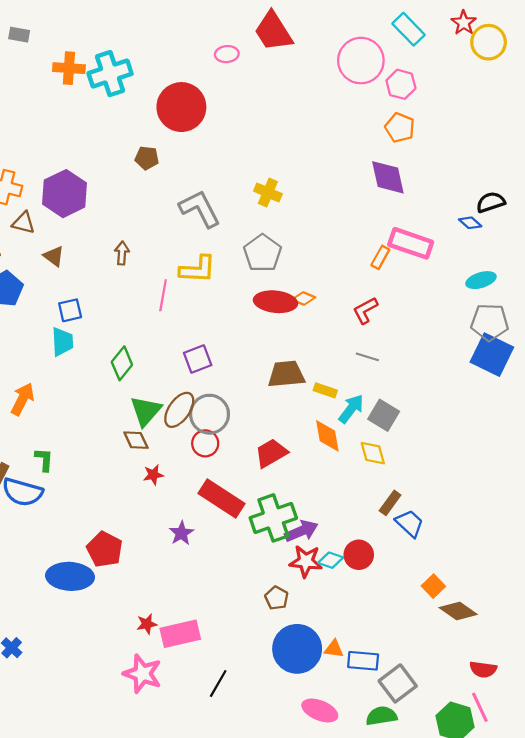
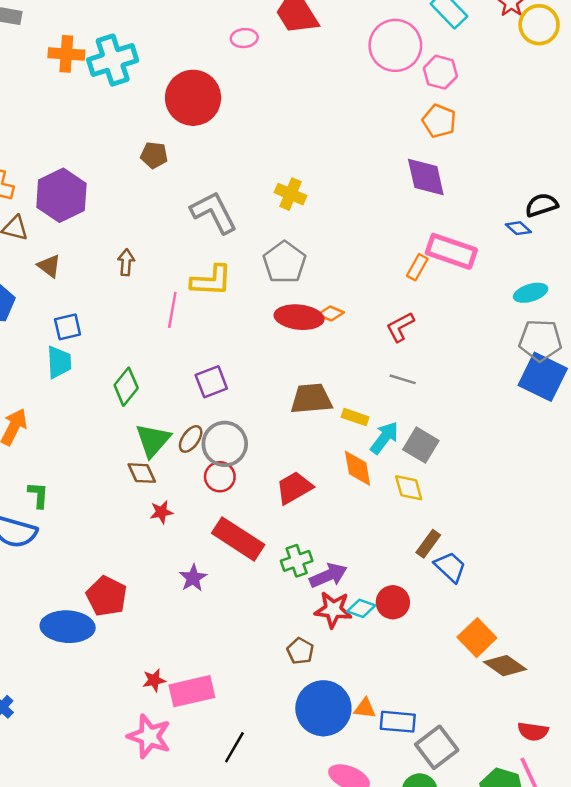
brown ellipse: (179, 410) -> (191, 439), size x0.7
green cross: (273, 518) -> (297, 561), size x0.6
orange square: (433, 586) -> (477, 638), size x1.4

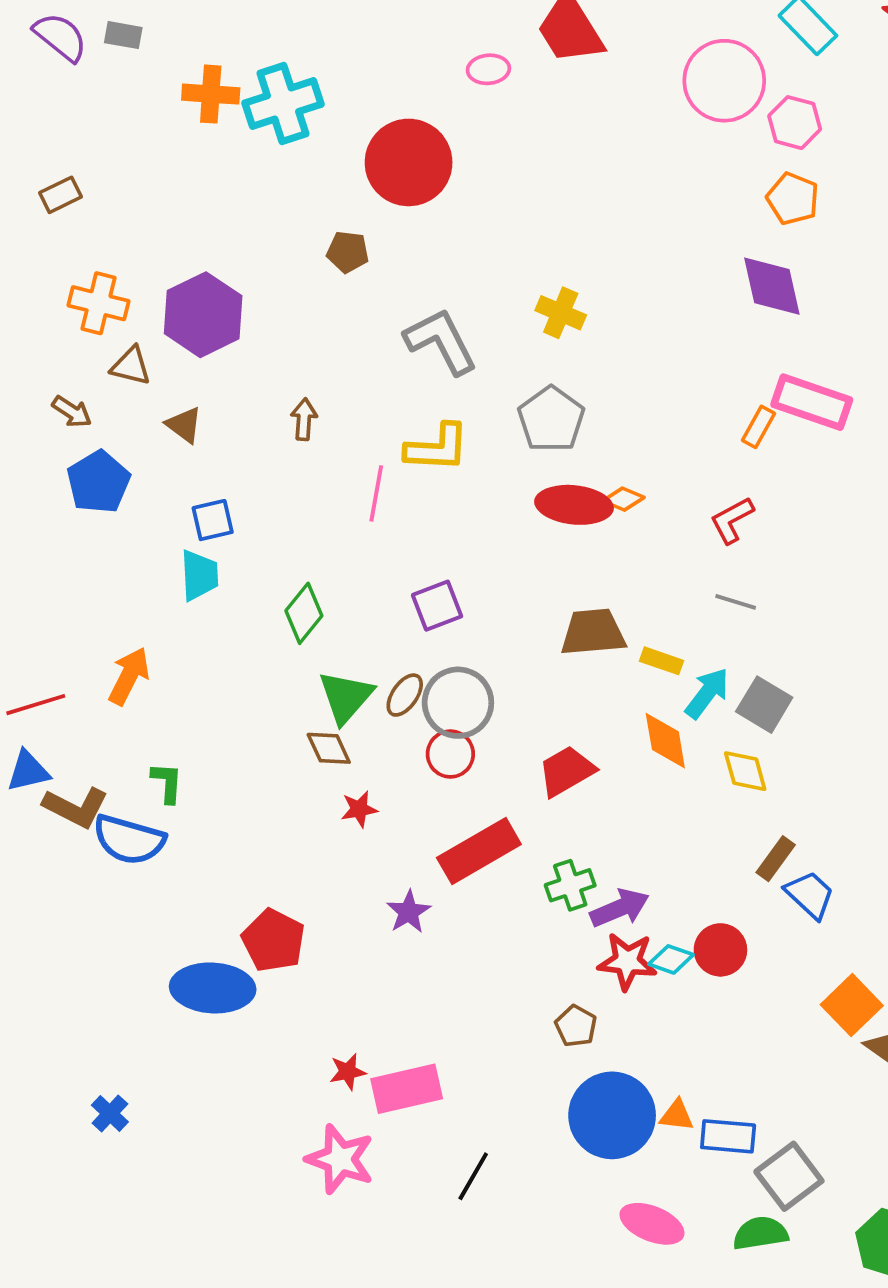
red rectangle: (238, 539) -> (479, 851), turned -63

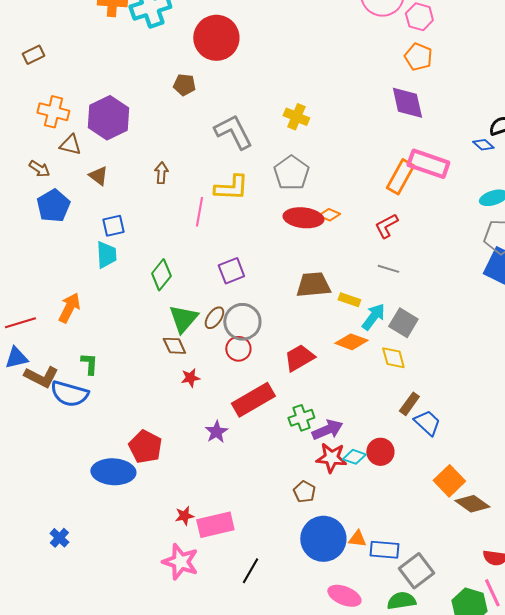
orange rectangle: (758, 427) -> (400, 177), size x1.6
orange diamond: (665, 741) -> (351, 342), turned -60

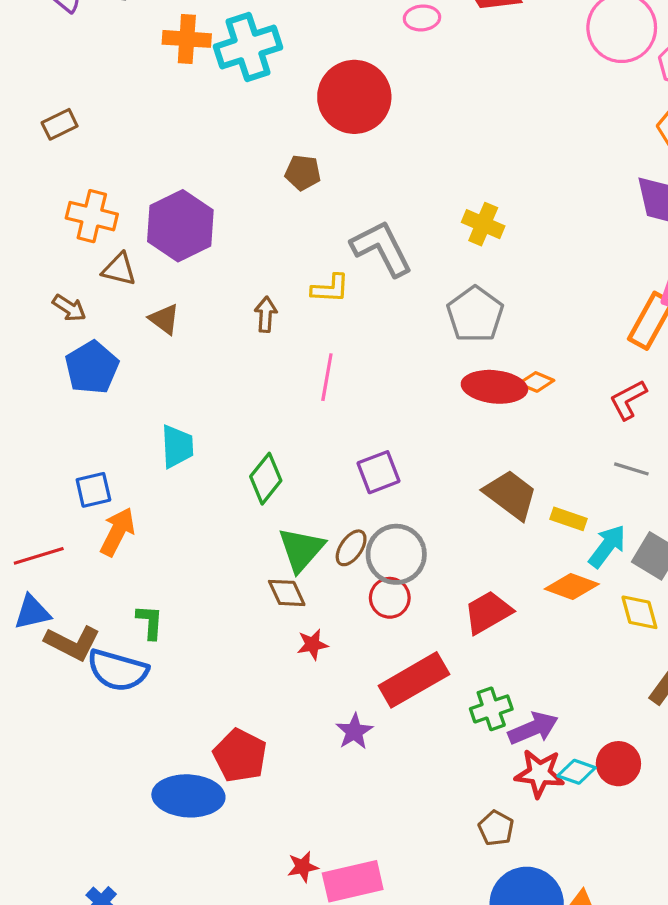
yellow L-shape: (231, 188) -> (330, 289), moved, size x0.7
blue square: (113, 226) -> (93, 490), moved
brown trapezoid: (313, 285) -> (511, 495), turned 42

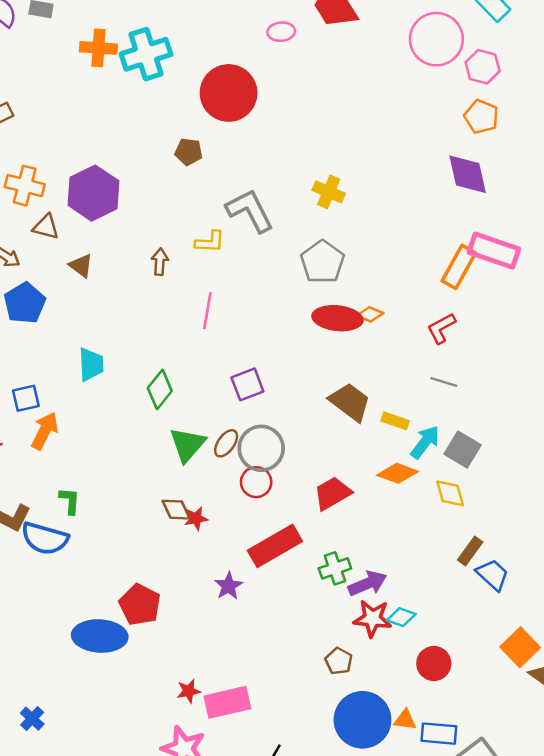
brown diamond: (287, 593) -> (176, 510), moved
red circle: (618, 764) -> (434, 664), moved

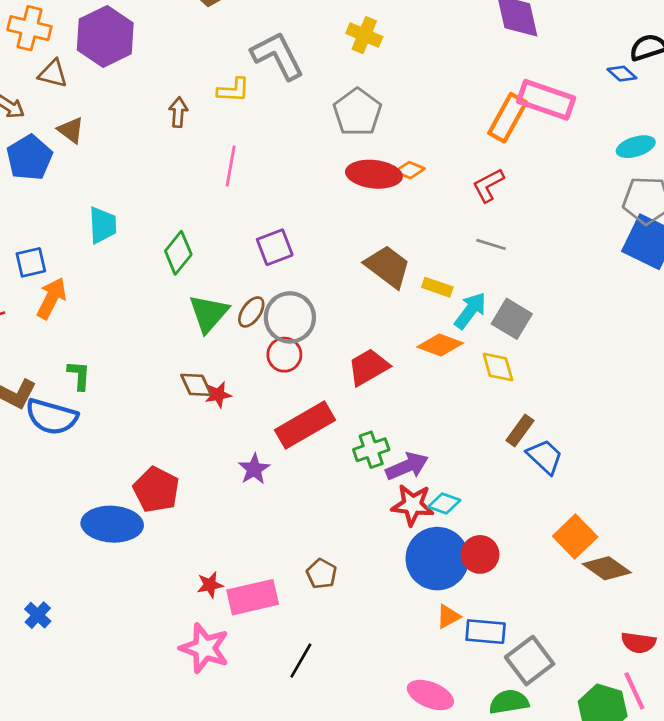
brown triangle: (81, 266) -> (71, 130), moved
brown pentagon: (339, 661) -> (322, 574), moved
blue circle: (362, 720) -> (437, 559), moved
orange triangle: (405, 720) -> (448, 616), turned -35

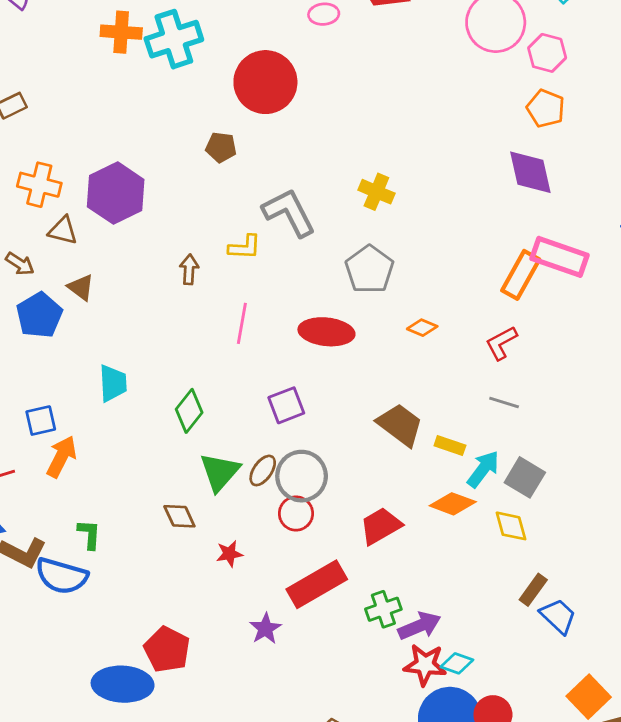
red ellipse: (374, 174) -> (326, 332), moved
brown diamond: (196, 385) -> (179, 516), moved

